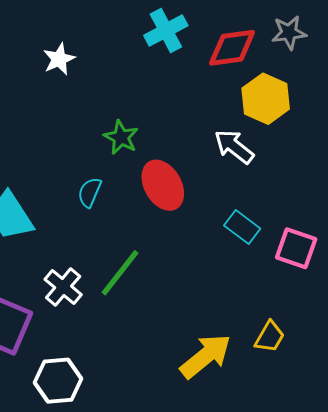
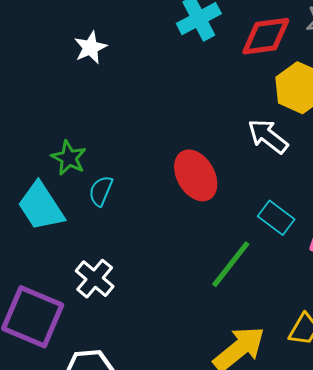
green star: (121, 137) -> (69, 158), moved
cyan semicircle: (90, 192) -> (101, 191), moved
green line: (120, 273) -> (231, 264), moved

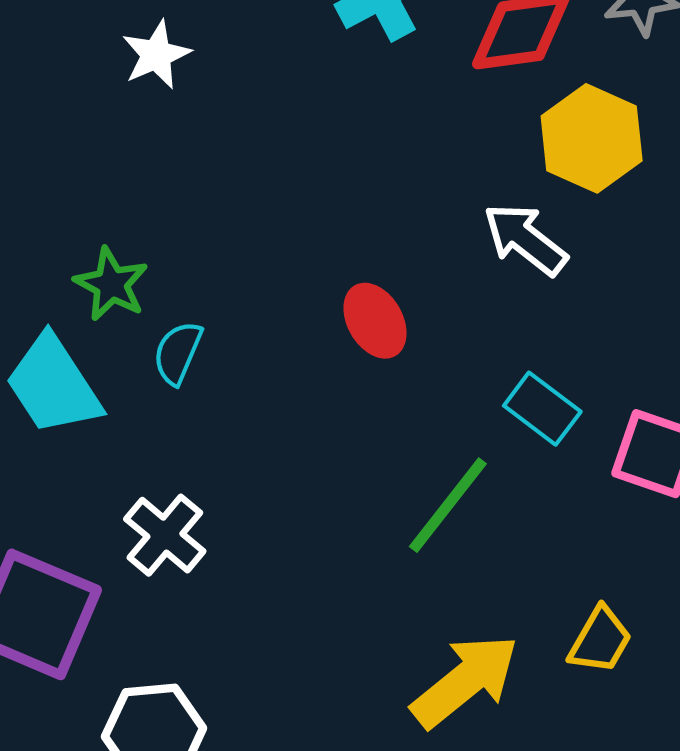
red ellipse: (196, 175) -> (375, 321), size x0.7

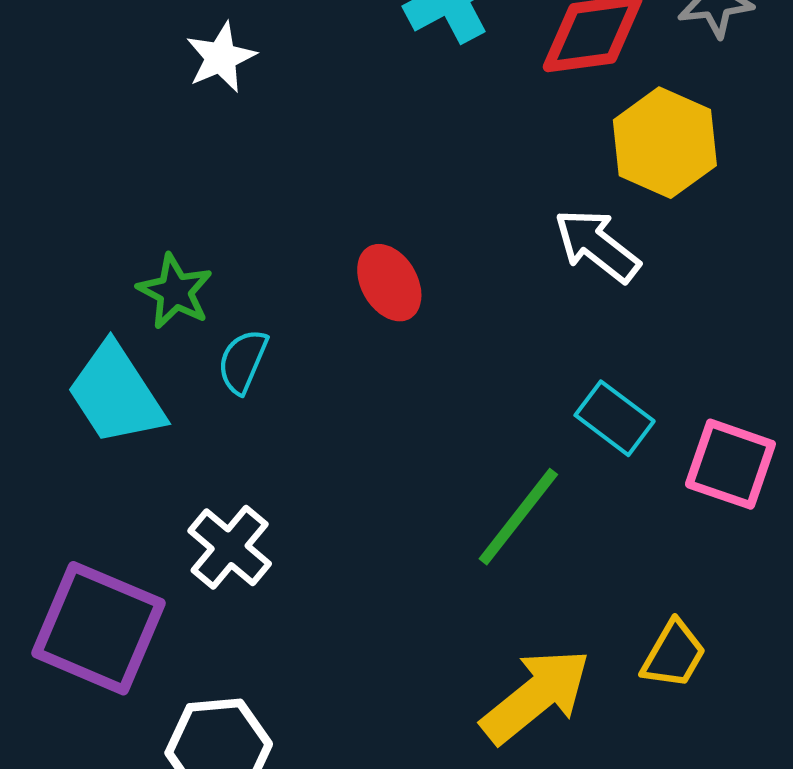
red ellipse: (375, 321) -> (389, 283), moved

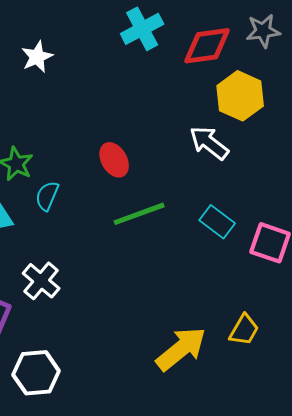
green line: (518, 517) -> (139, 214), moved, turned 32

